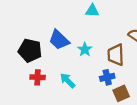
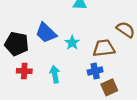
brown trapezoid: (116, 55) -> (104, 48), turned 85
cyan arrow: (68, 81) -> (55, 74), turned 35

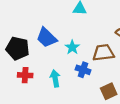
blue cross: (95, 71) -> (83, 70), moved, turned 32

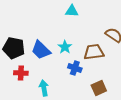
blue trapezoid: (47, 38) -> (41, 50), moved
cyan arrow: (55, 78) -> (44, 88), moved

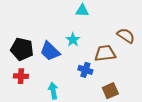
cyan star: (65, 47) -> (73, 40), moved
red cross: (21, 73) -> (21, 76), moved

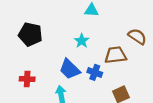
black pentagon: (22, 49) -> (30, 34), moved
blue trapezoid: (50, 51) -> (70, 69), moved

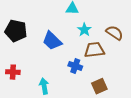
cyan star: (82, 41) -> (84, 30), moved
blue trapezoid: (70, 69) -> (52, 41), moved

